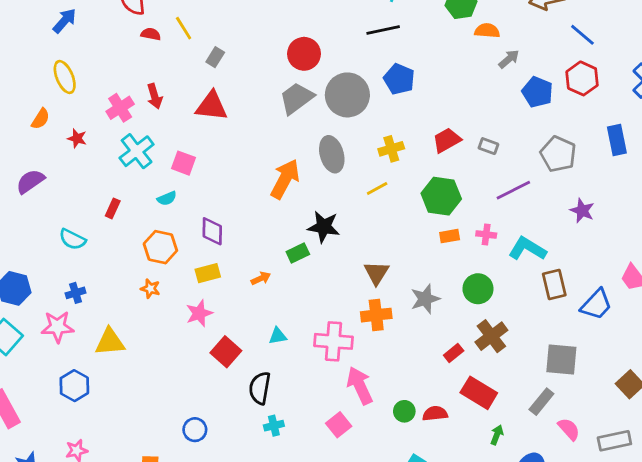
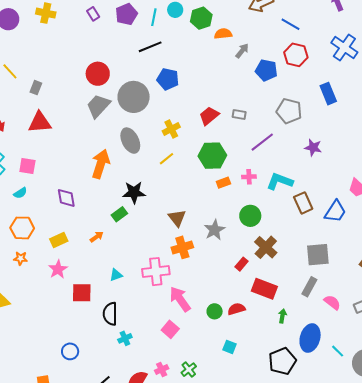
purple diamond: (212, 231) -> (66, 198), moved
red square: (226, 352) -> (82, 293), turned -30

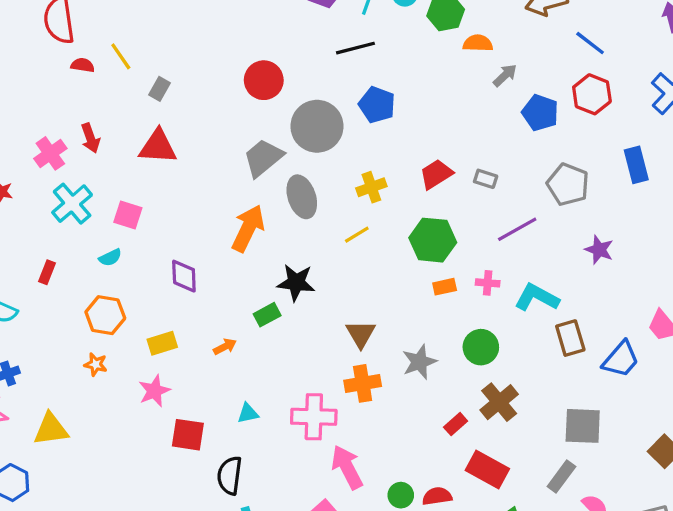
gray trapezoid: (98, 106) -> (263, 158), moved

